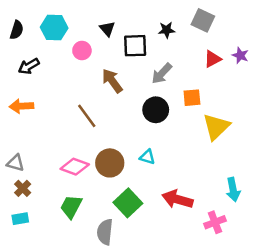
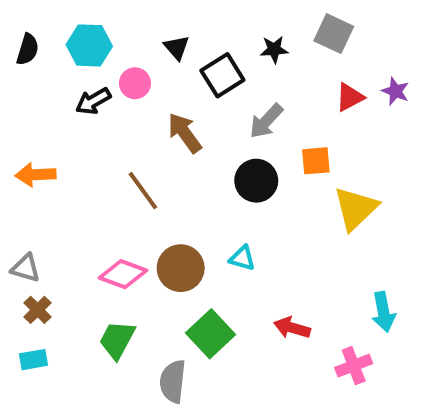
black square: (135, 46) -> (222, 75), turned -30
black arrow: (29, 66) -> (93, 101), moved
red arrow: (177, 199) -> (292, 328), size x0.7

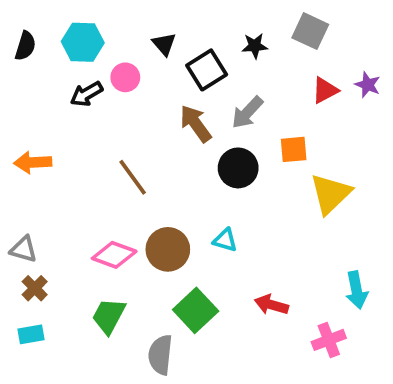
brown arrow: (185, 133) -> (196, 124), moved

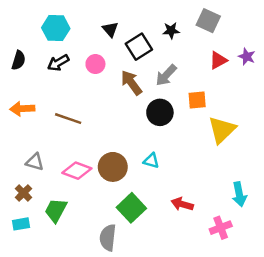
black semicircle: (25, 46) -> (19, 60), moved
pink circle: (125, 77) -> (95, 64), moved
brown line: (133, 177) -> (68, 119), moved, turned -35
gray triangle: (24, 249) -> (35, 162), moved
green trapezoid: (109, 316) -> (56, 210), moved

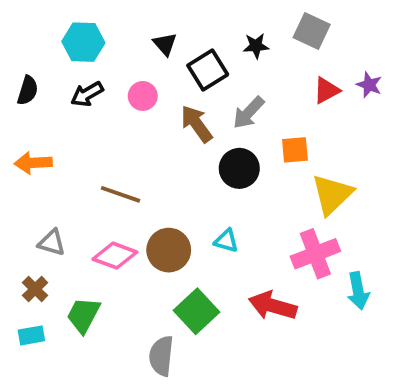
brown line: (68, 119) -> (120, 194), moved
red arrow: (182, 204) -> (273, 306), size x1.4
pink cross: (221, 228) -> (315, 254), moved, size x1.4

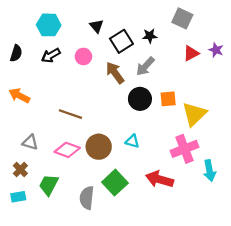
black star: (256, 46) -> (150, 36), moved
orange square: (295, 150) -> (168, 99), moved
orange arrow: (33, 163) -> (19, 96), turned 30
gray semicircle: (161, 356) -> (87, 198), moved

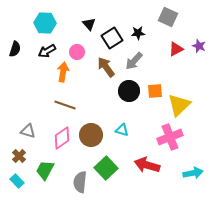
orange arrow: (19, 96) -> (63, 72), moved, turned 72
pink diamond: (67, 150) -> (62, 138), turned -55
cyan arrow: (209, 171) -> (193, 173), moved, turned -90
cyan rectangle: (18, 197) -> (17, 181), turned 56

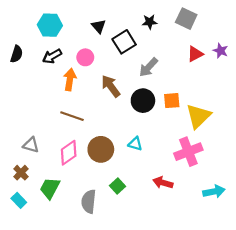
black star: (138, 33) -> (150, 22), moved
brown arrow: (106, 67) -> (111, 86), moved
red arrow: (147, 165) -> (163, 183), size x0.7
green square: (106, 168) -> (117, 186), size x0.6

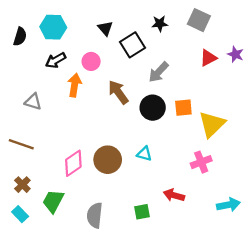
black semicircle: (17, 54) -> (20, 37), moved
brown line: (72, 116) -> (21, 144), moved
gray triangle: (31, 145) -> (33, 102), moved
pink cross: (188, 152) -> (201, 162), size x0.7
green square: (117, 186) -> (142, 212), moved, turned 32

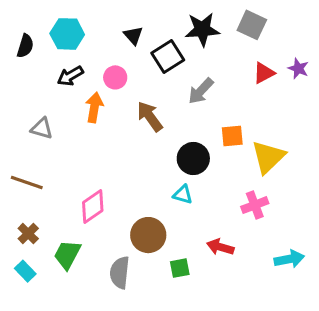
black star: (160, 24) -> (202, 29), size x1.6
black circle: (153, 108) -> (193, 159), moved
brown circle: (108, 160) -> (148, 235), moved

